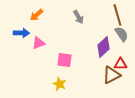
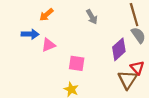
red triangle: (120, 64) -> (137, 68), turned 48
brown triangle: (111, 75) -> (128, 80), turned -30

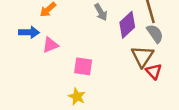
purple diamond: (119, 49) -> (127, 25), moved
brown triangle: (128, 80) -> (142, 56), moved

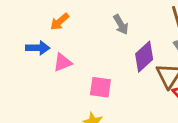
purple diamond: (127, 25) -> (144, 57), moved

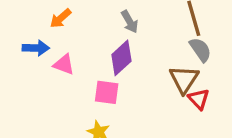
purple diamond: (144, 57) -> (121, 58), moved
pink triangle: (62, 62) -> (64, 64), turned 42

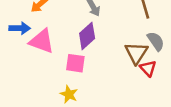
gray semicircle: (200, 50) -> (156, 41), moved
pink triangle: (64, 64) -> (42, 41), size x1.5

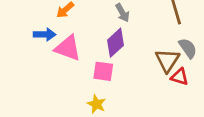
red triangle: (148, 68) -> (180, 77), turned -30

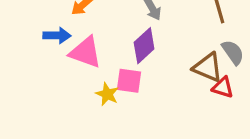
brown triangle: (167, 60) -> (208, 67), turned -40
yellow star: (96, 104) -> (107, 94), moved

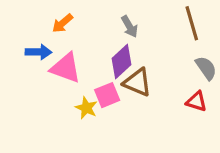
brown triangle: (208, 67) -> (137, 82), moved
pink square: (129, 81) -> (107, 95), turned -30

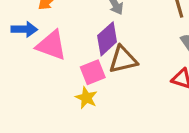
brown triangle: (137, 82) -> (123, 60), turned -36
yellow star: (86, 108) -> (86, 98), moved

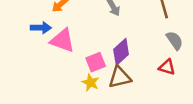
purple diamond: (107, 39) -> (121, 52), moved
brown triangle: (123, 60) -> (120, 77), moved

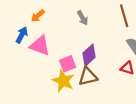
blue arrow: (41, 28) -> (22, 35), turned -63
yellow star: (91, 82) -> (63, 81), size x1.5

